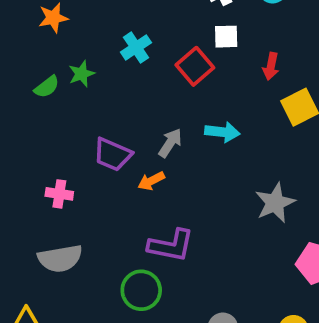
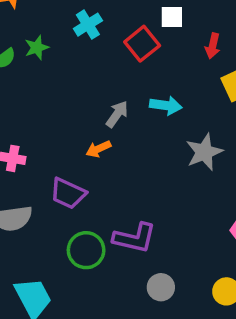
purple trapezoid: (112, 154) -> (68, 193), moved
gray star: (275, 203) -> (204, 152), moved
purple L-shape: (171, 245) -> (135, 238), moved

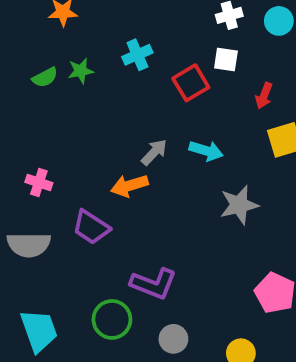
orange arrow: (98, 149) -> (129, 186), size x1.4
green circle: (86, 250) -> (112, 319), moved

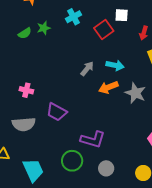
orange arrow: (129, 186) -> (108, 87), moved
gray star: (239, 205) -> (135, 93), turned -30

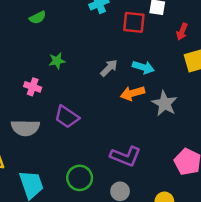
green star: (44, 28) -> (57, 61), moved
red square: (104, 29) -> (134, 22), turned 36
purple L-shape: (93, 140) -> (126, 156), moved

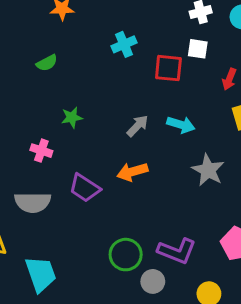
orange arrow: (132, 93) -> (132, 172), moved
purple L-shape: (126, 156) -> (177, 251), moved
green circle: (80, 178) -> (126, 255), moved

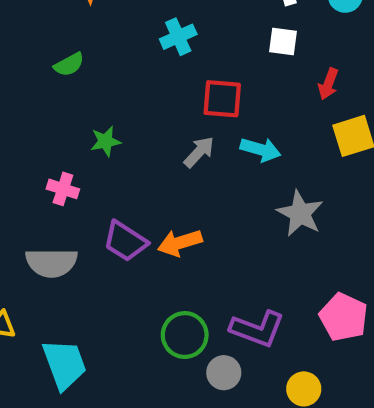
red square: (168, 68) -> (222, 99), moved
orange arrow: (132, 172) -> (180, 243), moved

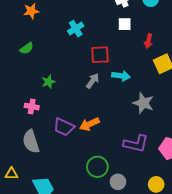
gray semicircle: (51, 263) -> (31, 142), turned 80
purple L-shape: (257, 329) -> (136, 144), moved

